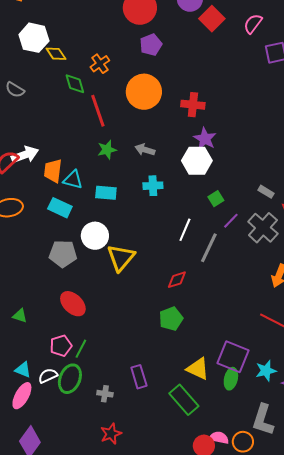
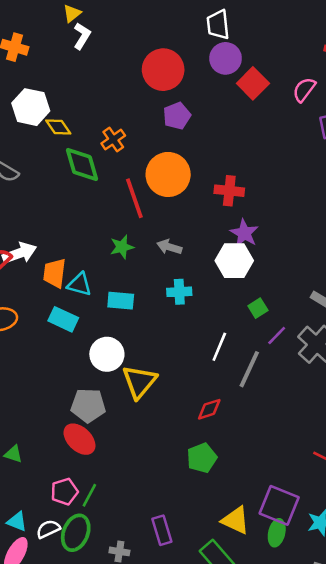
green diamond: (75, 84) -> (82, 165), size x1.4
red line: (98, 111) -> (134, 198), moved
gray pentagon: (63, 254) -> (88, 405), moved

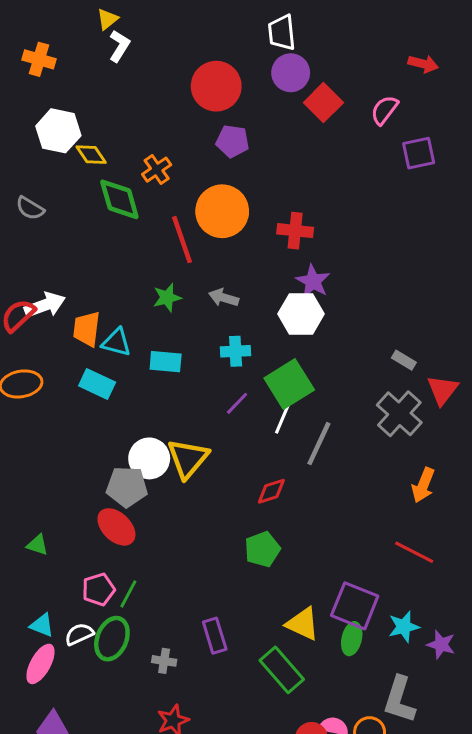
purple pentagon: (177, 116) -> (233, 141), turned 30
green square: (258, 308) -> (289, 384), moved, size x2.0
purple line: (277, 336) -> (237, 403), moved
white circle: (107, 354) -> (149, 458), moved

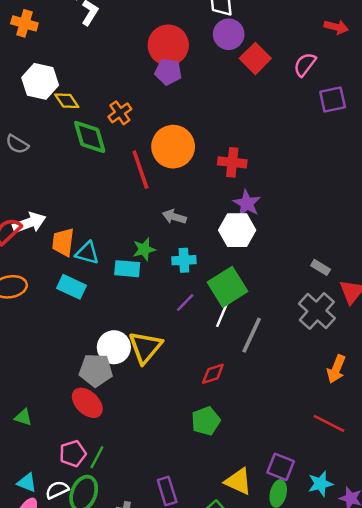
purple pentagon: (233, 141) -> (168, 72), moved
green star: (167, 298) -> (144, 249), moved
purple square: (355, 606) -> (281, 467), size x0.7

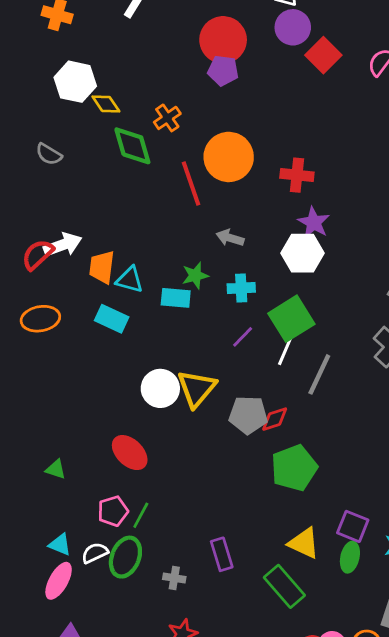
gray pentagon: (96, 370) -> (248, 415), moved
green pentagon: (206, 421) -> (294, 468), moved, size x1.4

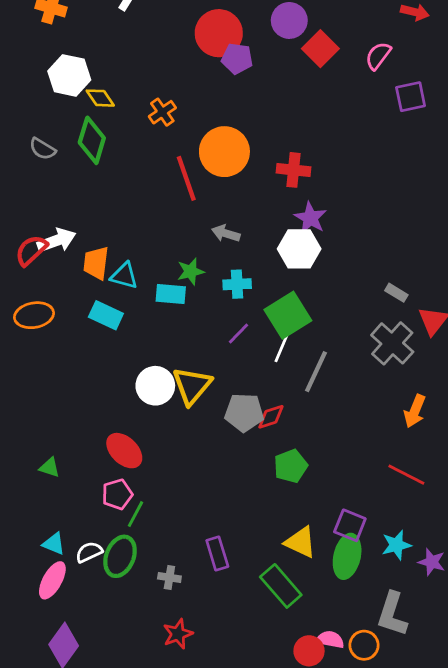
purple pentagon: (223, 71) -> (237, 59), moved
green diamond: (132, 146) -> (92, 140), moved, turned 33
green pentagon: (294, 468) -> (291, 466), size x0.7
pink pentagon: (113, 511) -> (117, 494), moved
green ellipse: (350, 557) -> (347, 556), size x1.4

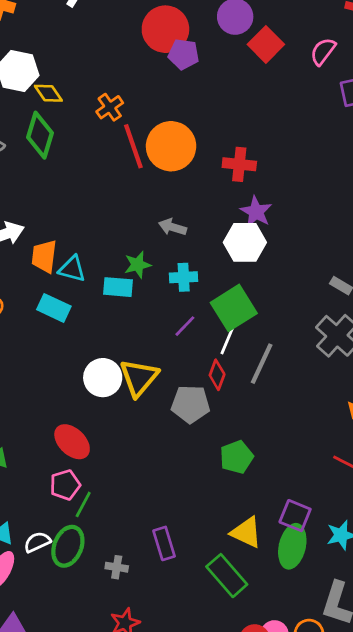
red line: (186, 178) -> (133, 146), moved
red diamond: (271, 417) -> (217, 375), moved, turned -52

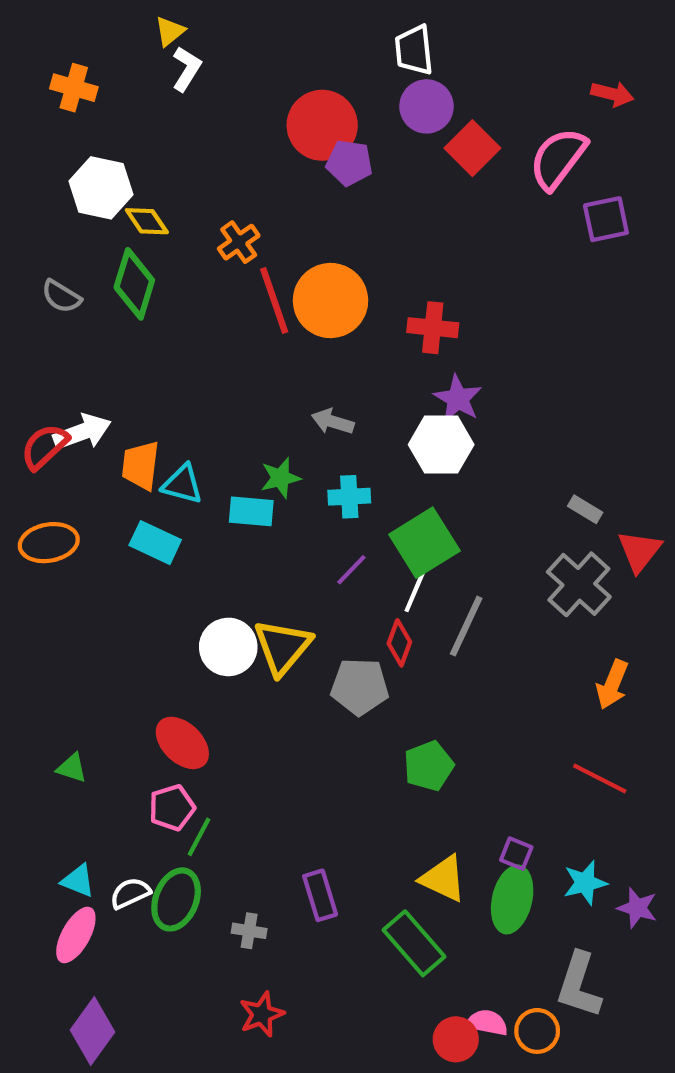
pink semicircle: (323, 51) -> (558, 159), size x1.5
purple square: (295, 516) -> (516, 854), size x0.7

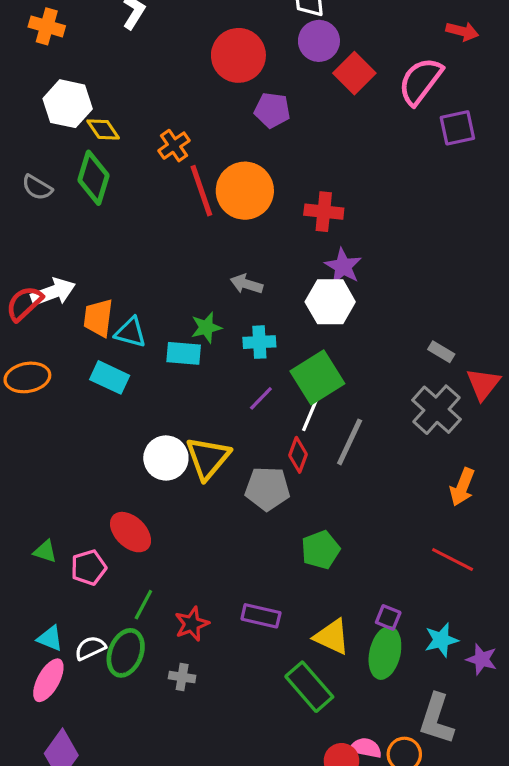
purple pentagon: (349, 163) -> (272, 110), moved
pink pentagon: (172, 808) -> (89, 568), moved
purple rectangle: (320, 895) -> (261, 616), moved, turned -60
red star: (262, 1014) -> (192, 624), moved

